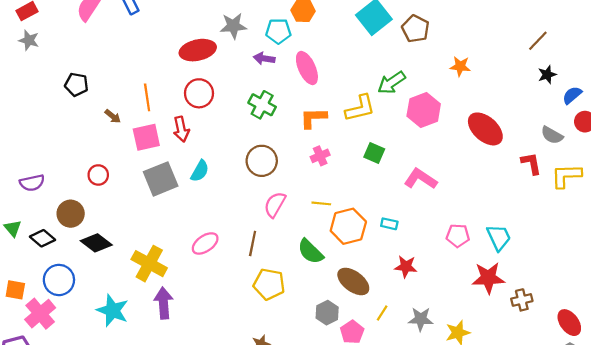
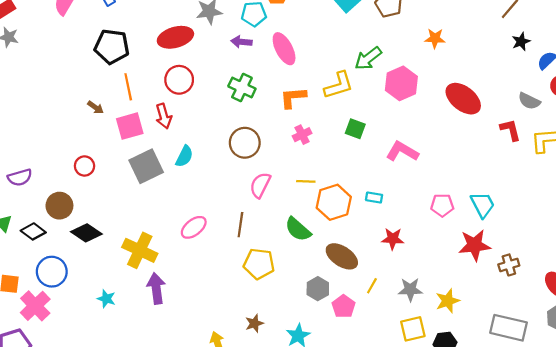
black pentagon: (76, 84) -> (112, 47), moved, size x1.5
cyan star: (113, 310) -> (106, 299), size x0.6

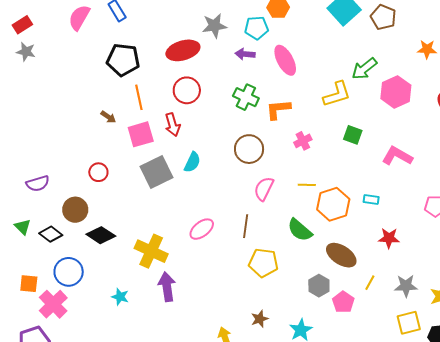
orange L-shape: (293, 98) -> (278, 109), moved

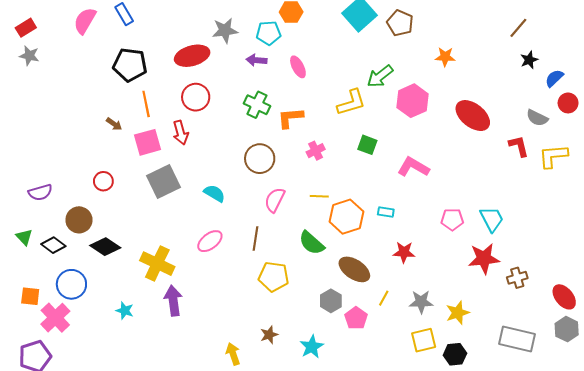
pink ellipse: (285, 60) -> (298, 67), size x0.7
cyan semicircle: (192, 162) -> (214, 193), moved, turned -85

